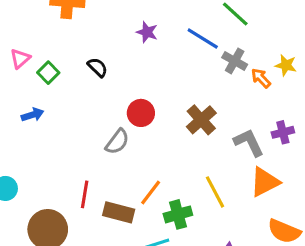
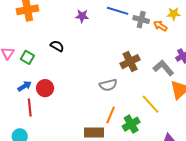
red circle: (141, 113) -> (45, 88), moved
brown cross: (201, 120) -> (130, 62), turned 30
gray semicircle: (117, 142) -> (108, 85), moved, turned 54
red line: (85, 194) -> (30, 108), moved

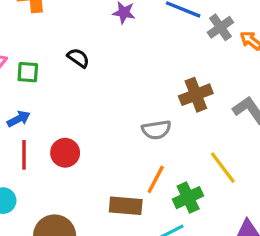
gray cross: (141, 20) -> (220, 27), turned 35
green square: (27, 57) -> (28, 72), turned -32
red circle: (45, 88) -> (65, 153), moved

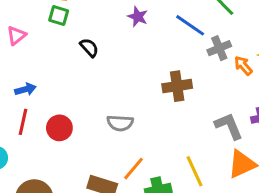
green square: (28, 72) -> (59, 16), moved
brown cross: (196, 95) -> (177, 86), moved
gray semicircle: (156, 130) -> (120, 123), moved

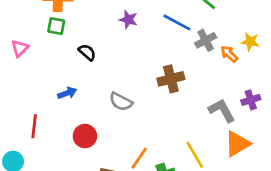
blue arrow: (25, 89) -> (67, 93), moved
gray semicircle: (120, 123) -> (121, 102), moved, turned 30
red circle: (59, 128) -> (85, 136), moved

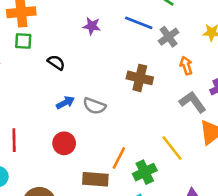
orange arrow: (229, 54) -> (186, 66), moved, turned 36
brown cross: (171, 79) -> (140, 78), turned 35
blue arrow: (67, 93) -> (65, 103), moved

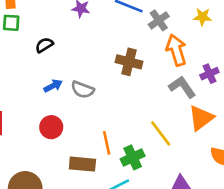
black semicircle: (56, 62) -> (44, 45), turned -66
orange arrow: (186, 66) -> (176, 50), size x1.6
orange line: (119, 158) -> (107, 143), turned -40

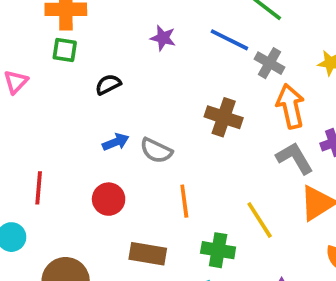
gray cross: (159, 20) -> (270, 63), turned -30
orange line: (107, 143) -> (184, 201), moved
green cross: (133, 157) -> (218, 250), turned 30

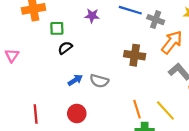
green square: (65, 50) -> (57, 28), moved
orange arrow: (290, 106) -> (172, 42), turned 60
orange line: (184, 201) -> (137, 109), moved

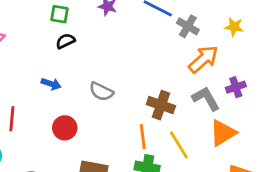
brown cross: (135, 55) -> (161, 105), moved
blue arrow: (75, 80) -> (51, 84), moved, turned 40

